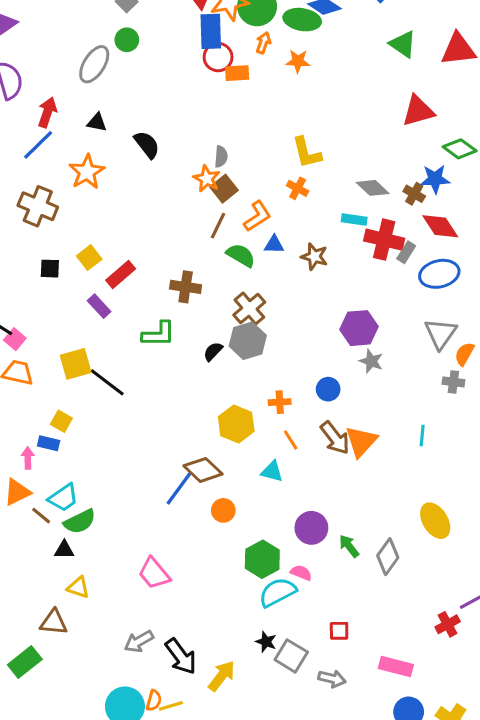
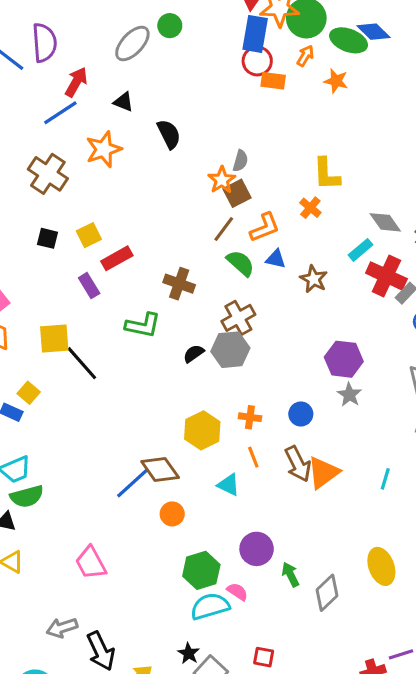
cyan rectangle: (354, 219) -> (361, 250), turned -60

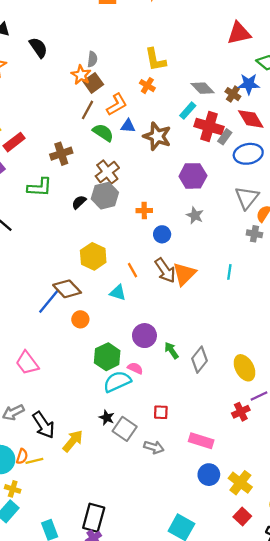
brown star: (314, 279) -> (157, 136), size x1.4
brown cross: (179, 284) -> (61, 154), turned -30
purple hexagon: (344, 359) -> (193, 176), moved
orange cross: (250, 417) -> (144, 211), moved
yellow ellipse: (381, 566) -> (244, 368), moved

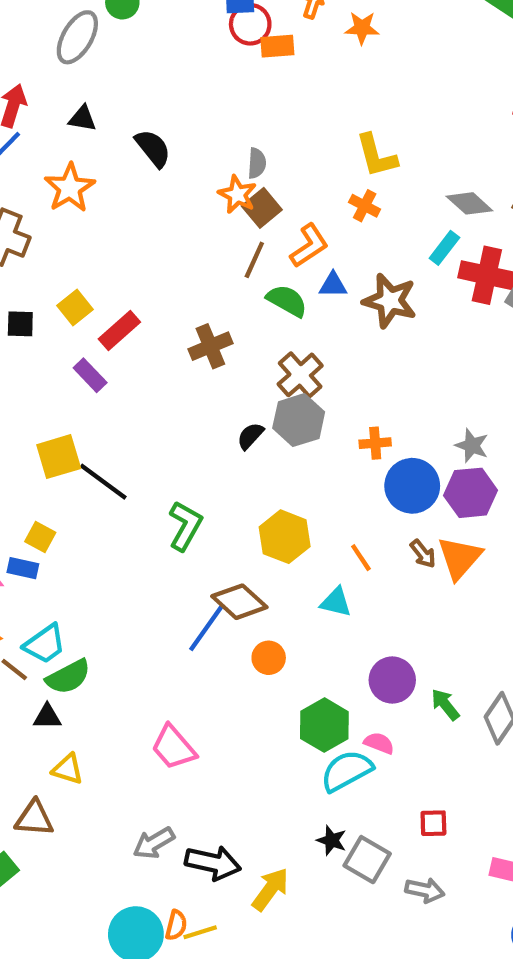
purple hexagon: (193, 176) -> (471, 493), moved
green L-shape: (40, 187) -> (185, 526), moved, turned -60
blue circle: (162, 234) -> (412, 486), size x1.6
brown arrow: (165, 270) -> (423, 554), size x0.6
black arrow: (44, 425) -> (213, 863), turned -40

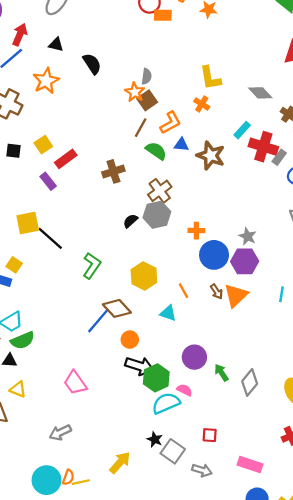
gray diamond: (469, 203) -> (260, 93), moved
black arrow: (213, 863) -> (139, 366), moved

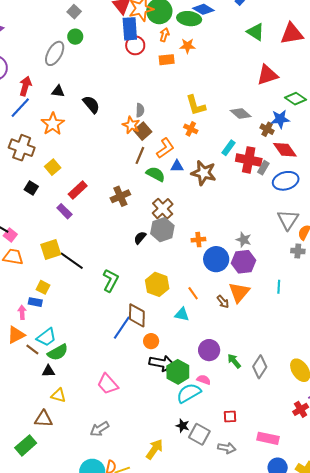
orange rectangle: (163, 15) -> (167, 60), moved
yellow square: (43, 145) -> (53, 167), moved
black square: (13, 151) -> (31, 188), turned 32
brown arrow: (217, 291) -> (223, 302), moved
brown diamond: (117, 308) -> (137, 315), turned 50

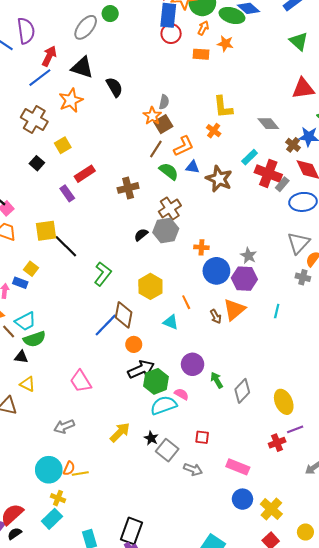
black triangle: (58, 91) -> (82, 67), size x1.6
black arrow: (162, 363) -> (141, 369), turned -45
yellow arrow: (155, 449) -> (120, 432), moved

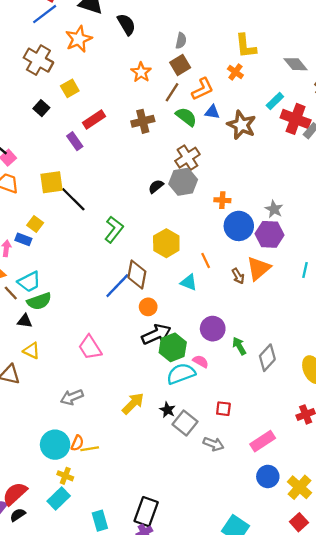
orange star: (152, 116) -> (141, 72), moved
brown cross: (128, 188) -> (143, 121), moved
pink rectangle: (238, 467) -> (263, 441), turned -55

